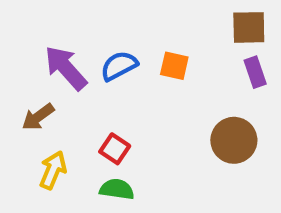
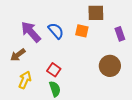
brown square: (249, 27) -> (96, 13), moved
blue semicircle: (119, 66) -> (56, 31), turned 78
green semicircle: (117, 189) -> (55, 89), turned 63

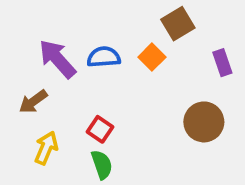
brown square: (96, 13) -> (178, 24), turned -30
blue semicircle: (56, 31) -> (104, 57), turned -54
orange square: (82, 31) -> (152, 57), turned 32

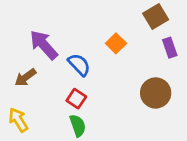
brown square: (178, 24) -> (156, 17), moved
blue semicircle: (104, 57) -> (79, 65), moved, turned 50
yellow arrow: (46, 148) -> (18, 120), moved, turned -55

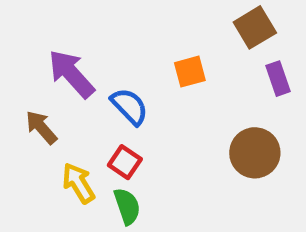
orange square: (116, 43) -> (190, 72), turned 30
brown arrow: (25, 77) -> (41, 127), turned 85
yellow arrow: (18, 120) -> (78, 183), moved

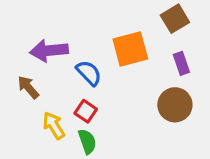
orange square: (190, 72) -> (130, 49), size x1.6
purple arrow: (71, 74) -> (49, 51), turned -54
purple rectangle: (278, 79) -> (181, 63), moved

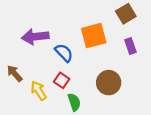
brown arrow: (28, 87) -> (15, 73), moved
brown circle: (175, 105) -> (109, 83), moved
green semicircle: (87, 141) -> (74, 102), moved

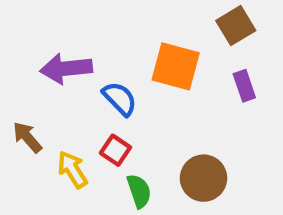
orange square: (94, 36) -> (176, 66), turned 30
brown circle: (109, 83) -> (204, 178), moved

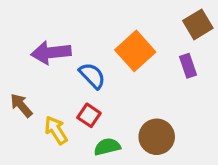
brown square: (236, 26) -> (198, 24), moved
orange square: (176, 66) -> (135, 51), turned 33
green semicircle: (139, 191) -> (107, 147), turned -85

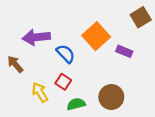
purple rectangle: (188, 66) -> (124, 51), moved, turned -49
brown arrow: (21, 105) -> (15, 64), moved

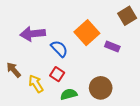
brown arrow: (15, 64) -> (14, 70), moved

